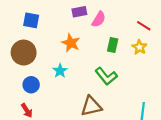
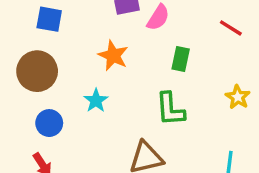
yellow star: (139, 47) -> (238, 97), moved
green L-shape: (106, 76) -> (170, 109), turned 35

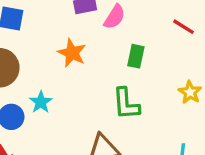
cyan star: (96, 101) -> (41, 102), moved

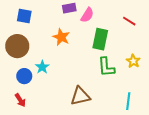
green rectangle: (136, 56) -> (100, 39), size x1.5
green L-shape: (126, 104) -> (106, 67), moved

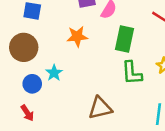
orange star: (61, 37) -> (77, 36), turned -30

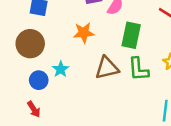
brown triangle: (100, 108) -> (107, 68), moved

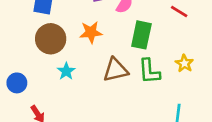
brown circle: (30, 44) -> (51, 39), moved
blue circle: (39, 80) -> (17, 83), moved

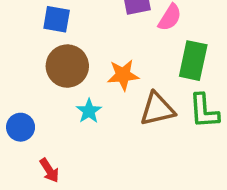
orange star: (91, 32) -> (123, 75), moved

